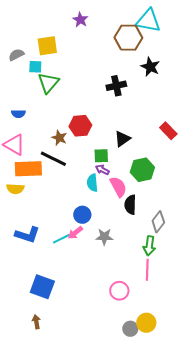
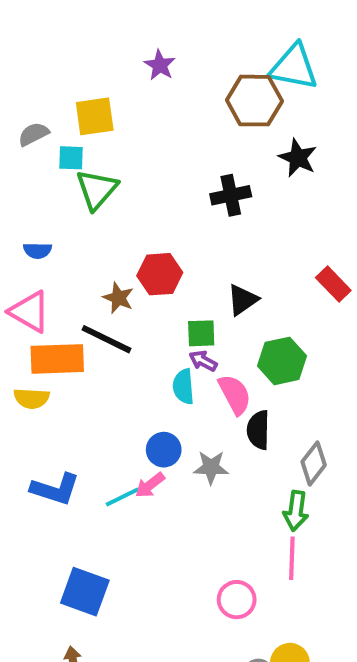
gray star: (104, 237) -> (211, 467), moved

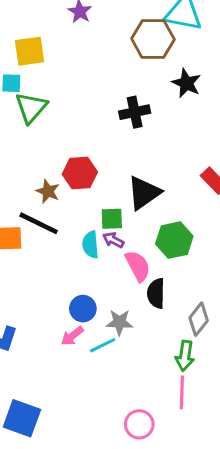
black triangle: (243, 300) -> (144, 193), size x1.4
cyan semicircle: (183, 387) -> (91, 245), moved
cyan line: (122, 497) -> (103, 345), moved

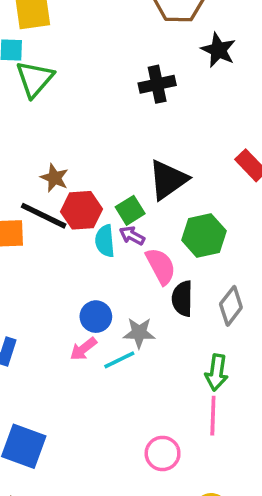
red hexagon: (80, 173) -> (81, 210), moved
green square: (112, 219) -> (130, 210), turned -30
gray diamond: (199, 319) -> (231, 306), moved

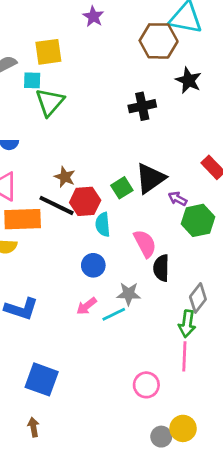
green square: (130, 210) -> (122, 188), moved
purple arrow: (132, 236) -> (178, 199), moved
green hexagon: (204, 236) -> (198, 220), moved
gray diamond: (231, 306) -> (198, 298), moved
blue circle: (96, 317) -> (93, 265), moved

